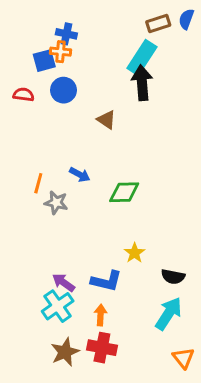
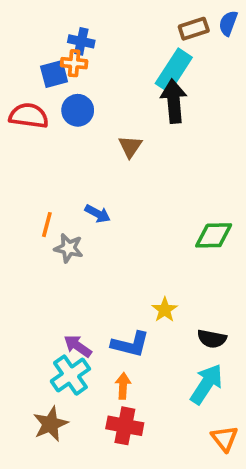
red semicircle: (24, 95) -> (29, 116), size x1.5
brown triangle: (106, 120) -> (130, 147), turned 30
green diamond: (124, 192) -> (214, 235), moved
brown star: (65, 352) -> (50, 424), moved

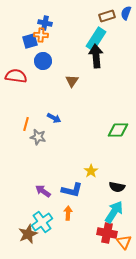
red semicircle: (29, 116) -> (16, 76), moved
cyan cross: (70, 375) -> (42, 222), moved
red cross: (125, 426) -> (107, 233), moved

